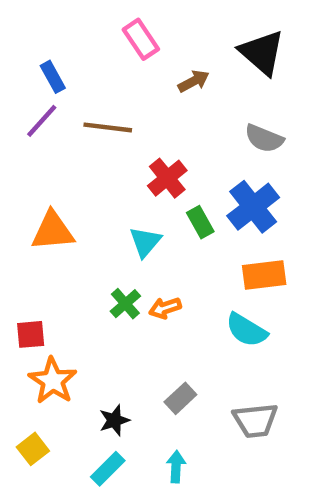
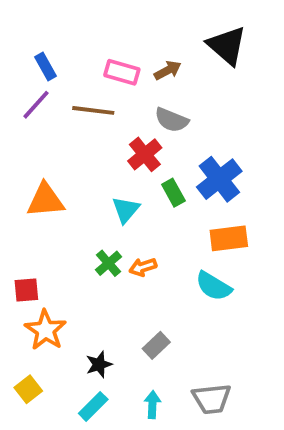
pink rectangle: (141, 39) -> (122, 72), moved, turned -40
gray semicircle: (264, 138) -> (172, 120), moved
gray trapezoid: (255, 420) -> (212, 399), moved

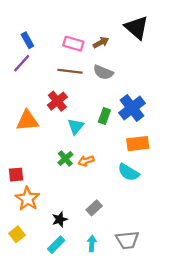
brown line: (93, 110) -> (70, 71), moved
red cross: (145, 154) -> (57, 101), moved
green rectangle: (173, 193) -> (104, 116), turned 49

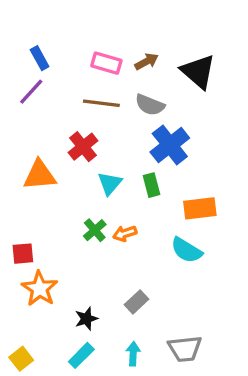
black triangle: (137, 28) -> (198, 72), moved
blue cross: (132, 108) -> (170, 145), moved
green rectangle: (104, 116) -> (151, 185), moved, turned -35
yellow square: (17, 234) -> (21, 359), moved

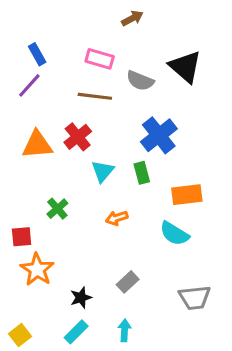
brown arrow: (146, 62) -> (132, 18), moved
gray semicircle: (150, 105) -> (140, 81), moved
orange triangle: (40, 175) -> (37, 145), moved
green cross: (95, 230) -> (57, 209), moved
gray trapezoid: (185, 349) -> (195, 298), moved

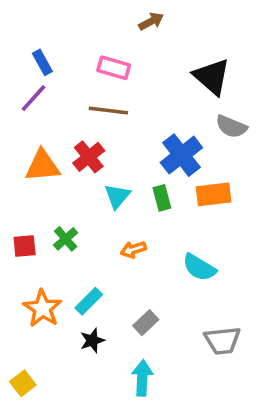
gray semicircle: (140, 81) -> (231, 127), moved
orange rectangle: (187, 195) -> (214, 194), moved
red square: (22, 237) -> (25, 246), moved
cyan arrow: (125, 330) -> (142, 378), size x1.4
cyan rectangle: (76, 332) -> (89, 301), moved

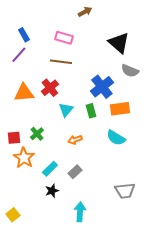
cyan semicircle: (199, 267) -> (116, 138), moved
orange star: (42, 308) -> (24, 158), moved
gray rectangle: (146, 323) -> (75, 172), moved

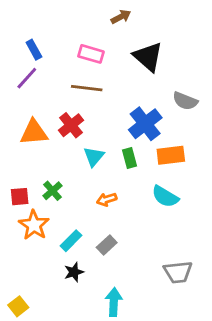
black triangle: (119, 43) -> (148, 57), moved

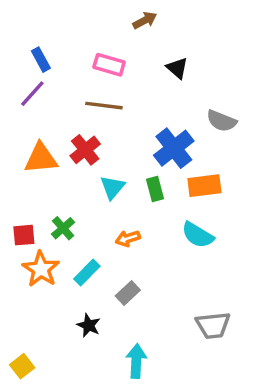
black triangle: (148, 57) -> (177, 68), size x0.6
cyan rectangle: (71, 241) -> (87, 272), moved
black star: (74, 272) -> (89, 325), turned -30

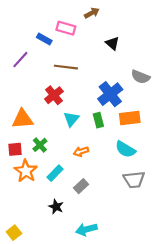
blue rectangle: (41, 60) -> (44, 39), moved, turned -32
pink rectangle: (109, 65) -> (66, 28), moved
orange triangle: (41, 158) -> (23, 119), moved
gray trapezoid: (213, 325) -> (134, 180), moved
cyan arrow: (136, 361) -> (86, 229), turned -108

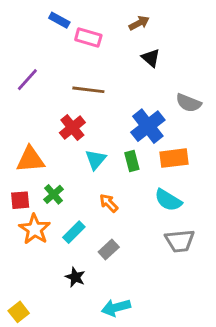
brown arrow: (92, 13) -> (139, 23), moved
blue rectangle: (44, 39) -> (59, 20), moved
orange arrow: (81, 151) -> (109, 203), turned 64

